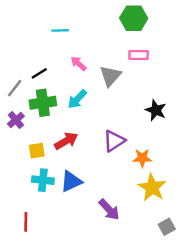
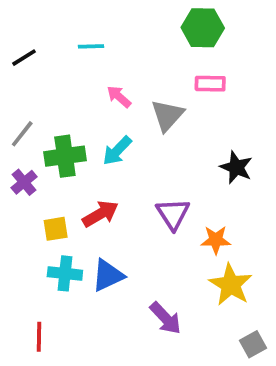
black line: (39, 73) -> (24, 58), moved
purple triangle: (114, 141) -> (173, 214), turned -30

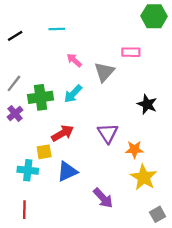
green hexagon: (203, 28) -> (154, 16), moved
yellow square: (56, 229) -> (44, 152), moved
cyan cross: (65, 273) -> (28, 170), moved

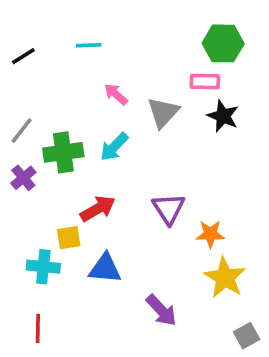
green hexagon: (154, 16) -> (223, 43), moved
black star: (147, 104) -> (223, 116), moved
blue triangle: (67, 171) -> (105, 269), turned 30

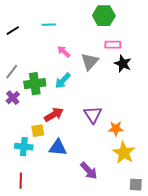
green hexagon: (223, 43) -> (104, 16), moved
gray square: (247, 336) -> (136, 185), turned 32

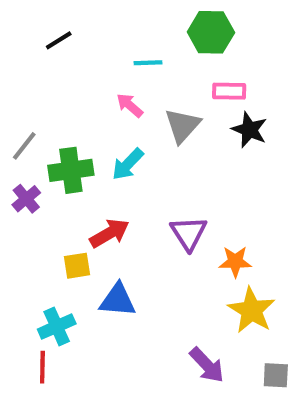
cyan line: (49, 25) -> (148, 63), moved
black line: (13, 31) -> (59, 40), moved
cyan cross: (24, 147) -> (57, 327), moved, turned -30
purple arrow: (89, 171) -> (207, 365), moved

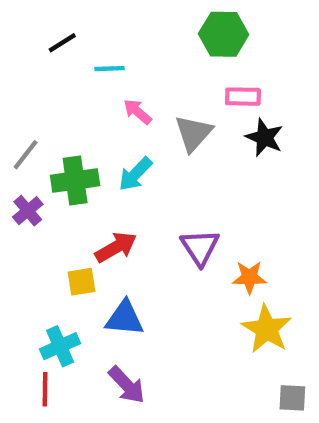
cyan line: (148, 63) -> (110, 69), moved
purple arrow: (207, 365) -> (127, 385), moved

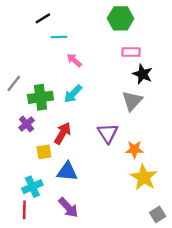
black line: (62, 43) -> (43, 18), moved
gray triangle: (193, 133) -> (132, 101), moved
purple cross: (28, 211) -> (27, 124), moved
red arrow: (116, 247) -> (63, 133), turned -30
gray square: (292, 398) -> (158, 214), turned -35

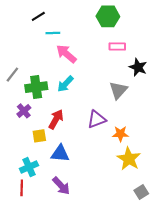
pink arrow: (74, 60) -> (66, 54), size x1.5
black star: (143, 74) -> (138, 67), moved
purple triangle: (108, 133) -> (97, 119), turned 42

